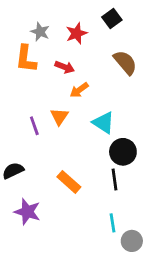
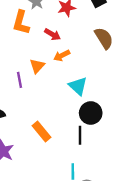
orange triangle: (59, 117) -> (37, 66), moved

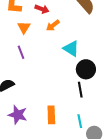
orange triangle: (37, 66) -> (24, 27), moved
orange rectangle: (41, 131) -> (51, 115), moved, turned 48

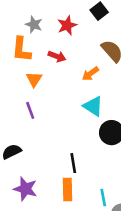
orange arrow: (53, 25) -> (90, 74), moved
black line: (80, 90) -> (73, 163), moved

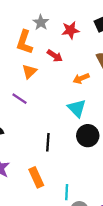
purple line: (30, 110) -> (20, 99), turned -49
black line: (73, 163) -> (48, 142), moved
orange rectangle: (68, 190) -> (36, 177), turned -36

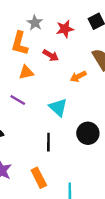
orange triangle: (29, 72) -> (26, 72), turned 35
cyan triangle: (77, 108) -> (58, 107), moved

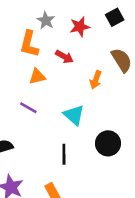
orange arrow: (78, 76) -> (96, 80), turned -42

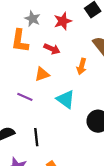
orange triangle: (37, 76) -> (42, 74), moved
black line: (64, 154) -> (36, 137), moved

